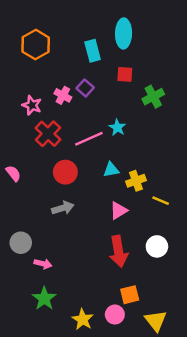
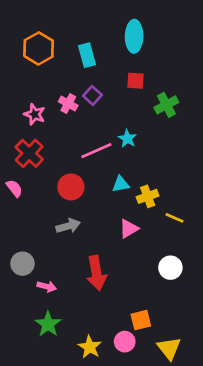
cyan rectangle: (93, 51) -> (87, 55), moved
red cross: (48, 134) -> (29, 153), moved
red arrow: (119, 251) -> (96, 273), moved

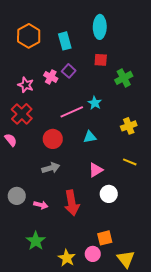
yellow cross: (148, 196) -> (129, 126), moved
white circle: (170, 268) -> (109, 194), moved
pink arrow: (47, 286) -> (41, 205), moved

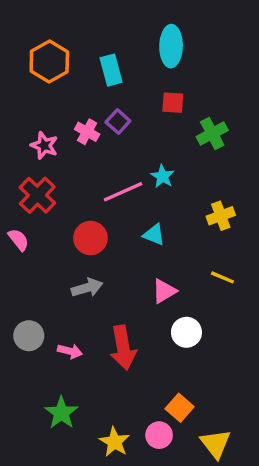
cyan triangle: (90, 137) -> (154, 235), turned 32
orange square: (105, 238) -> (180, 408), turned -35

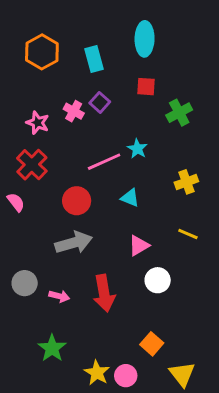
gray arrow: (87, 288) -> (74, 243), size x1.4
pink circle: (159, 435) -> (126, 376), moved

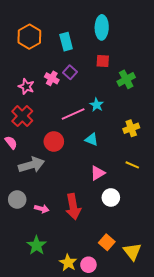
gray arrow: (74, 243) -> (31, 165), moved
yellow triangle: (182, 374) -> (132, 251), moved

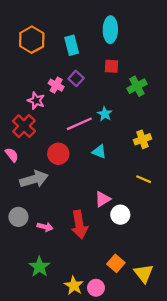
pink star: (26, 86) -> (36, 101), moved
pink triangle: (98, 173) -> (103, 199), moved

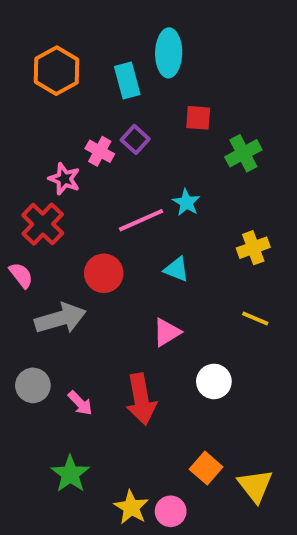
cyan ellipse: (110, 30) -> (169, 53), moved
pink triangle: (103, 199) -> (167, 332), moved
pink arrow: (45, 227) -> (80, 403), turned 32

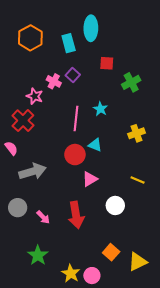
pink line: (141, 220) -> (76, 118), turned -60
red circle: (104, 273) -> (75, 155), moved
yellow line: (255, 319) -> (138, 180), moved
yellow triangle: (255, 486) -> (138, 262), turned 42

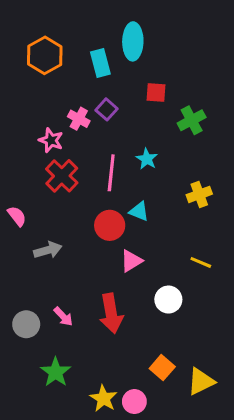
red cross: (23, 121) -> (62, 176), moved
gray arrow: (32, 172) -> (48, 250), size x0.7
gray circle: (18, 208) -> (26, 324), moved

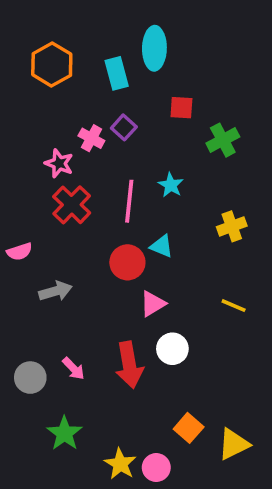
pink semicircle: (17, 216) -> (19, 252), turned 110
white circle: (168, 300) -> (172, 349), moved

